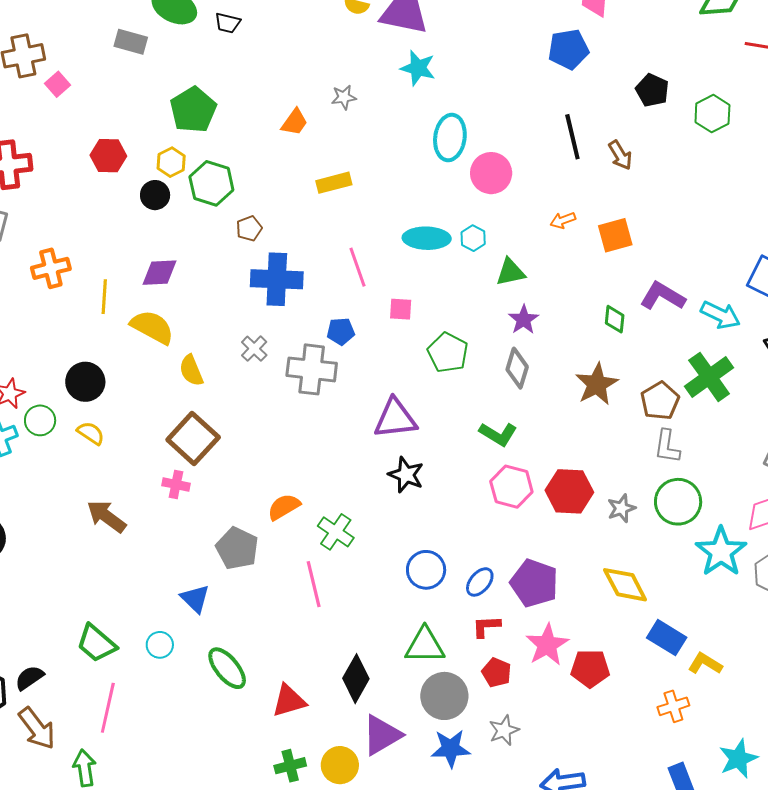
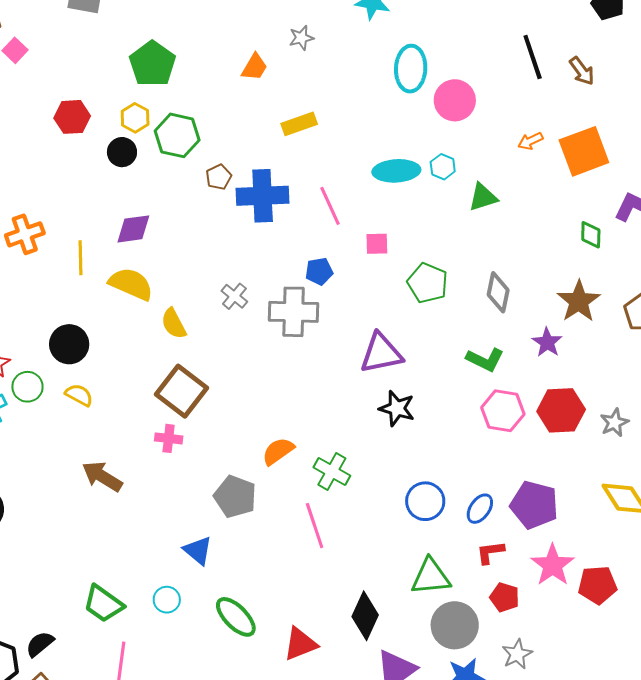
orange square: (615, 235) -> (584, 151), size x1.4
blue cross: (277, 279) -> (263, 196), moved
purple star: (524, 320) -> (547, 342), moved

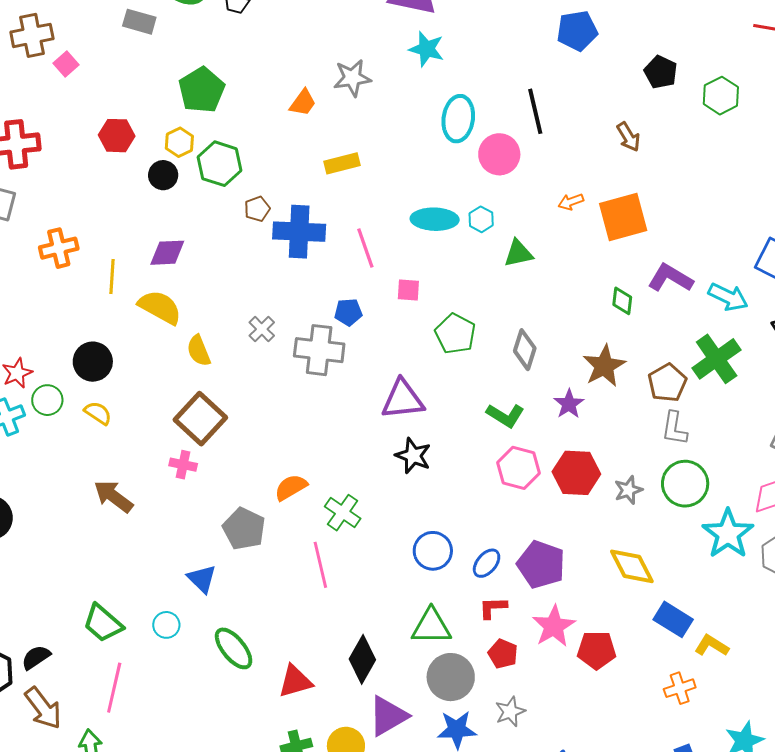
gray star: (301, 38) -> (352, 78), size x1.5
black line: (533, 57) -> (535, 111), moved

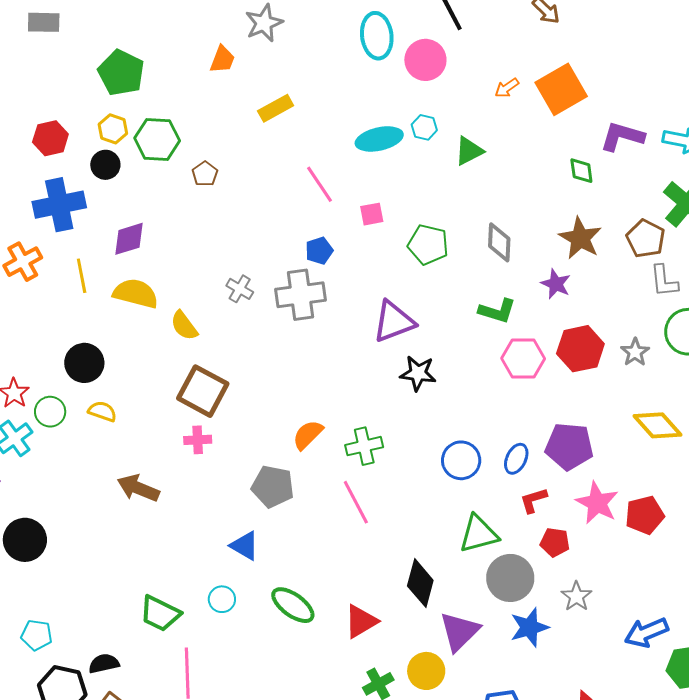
blue cross: (299, 232) -> (59, 205), moved
green cross: (343, 513) -> (364, 446), turned -33
black semicircle: (36, 657) -> (104, 663), turned 36

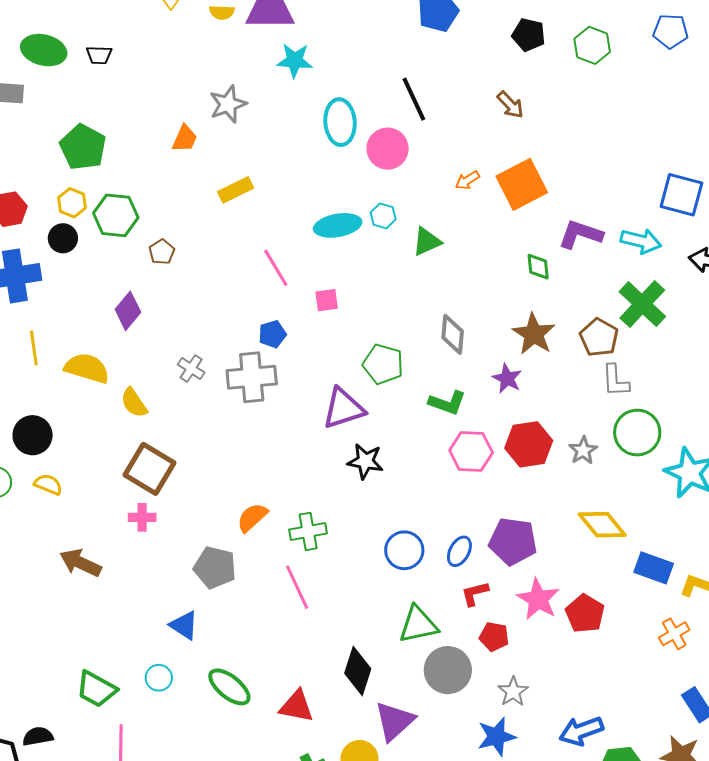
purple diamond: (129, 239) -> (128, 311), moved, turned -36
green pentagon: (428, 245) -> (383, 364), moved
red pentagon: (645, 515) -> (585, 614), turned -30
red triangle: (361, 621) -> (297, 706), turned 39
blue star: (529, 627) -> (496, 737), moved

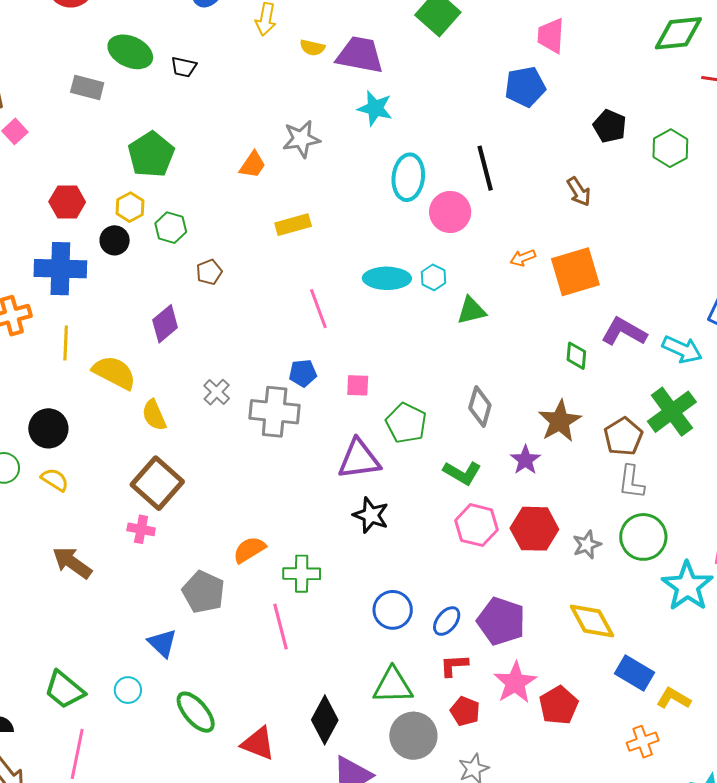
green hexagon: (116, 215) -> (171, 228), size x0.7
pink square: (327, 300) -> (358, 385), moved

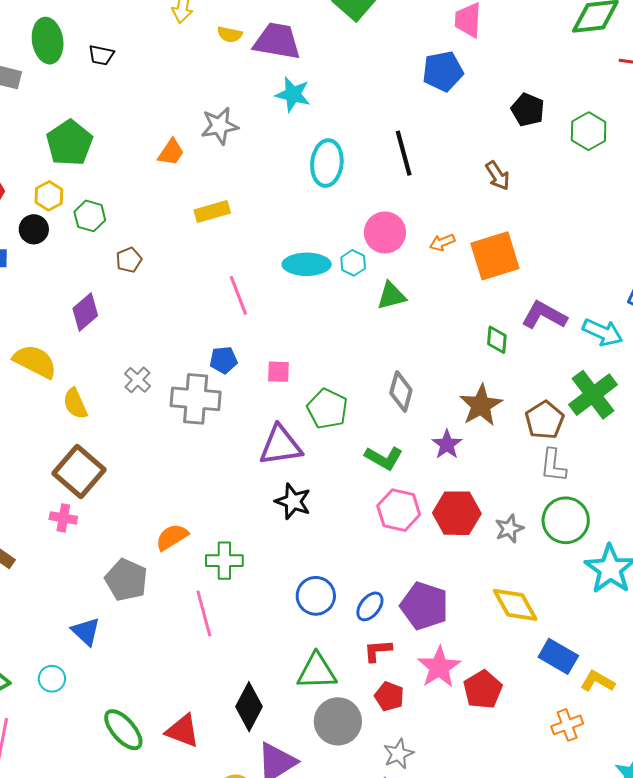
green ellipse: (130, 52) -> (48, 41), turned 57
pink circle: (450, 212) -> (385, 233), moved
green ellipse: (196, 712) -> (123, 730), moved

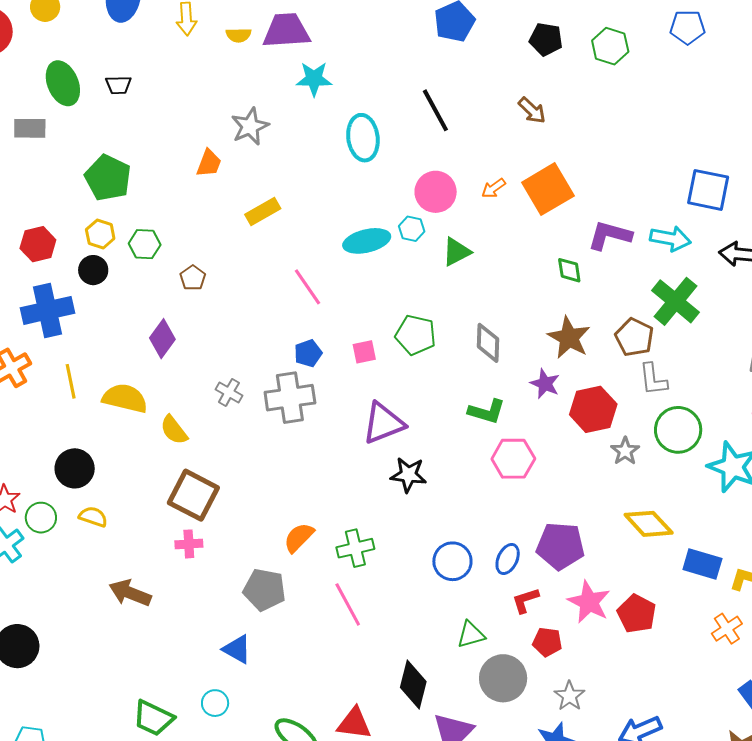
green pentagon: (327, 409) -> (416, 335), moved
red hexagon: (457, 513) -> (593, 409), moved
green triangle: (317, 671) -> (471, 635), size x0.7

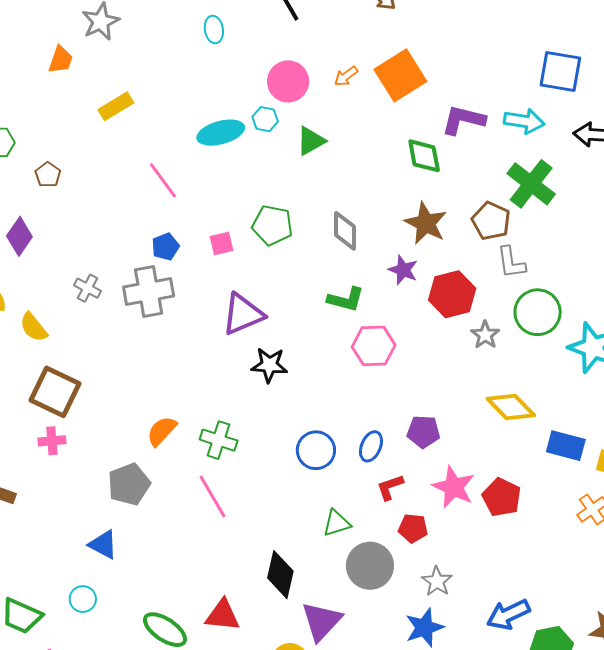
cyan ellipse: (363, 138) -> (214, 29), size x0.6
green diamond: (569, 270) -> (424, 156), size x1.4
purple pentagon: (560, 546) -> (423, 432), size x0.7
green cross: (355, 548) -> (219, 440), turned 33
gray pentagon: (265, 590) -> (129, 484), turned -30

